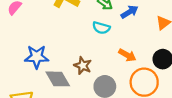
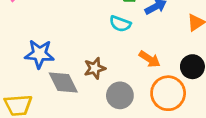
brown star: (83, 66) -> (95, 68), turned 30

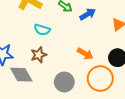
cyan semicircle: (120, 24) -> (42, 30), moved
brown star: (95, 68) -> (39, 55), moved

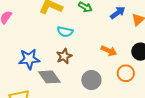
blue arrow: (88, 14) -> (118, 13), moved
orange circle: (100, 79) -> (126, 73), size x0.7

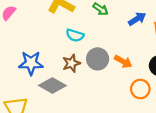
gray diamond: (49, 77) -> (52, 86), turned -30
gray circle: (91, 80) -> (98, 59), moved

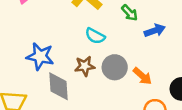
blue arrow: (137, 19) -> (155, 30), moved
gray diamond: (52, 86) -> (59, 86), turned 45

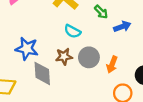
orange arrow: (142, 76) -> (112, 65), turned 70

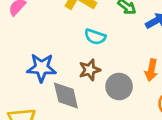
gray circle: (89, 57) -> (119, 87), moved

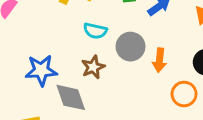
gray circle: (119, 87) -> (131, 47), moved

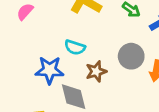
cyan semicircle: (95, 31) -> (75, 47), moved

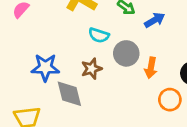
cyan semicircle: (75, 47) -> (99, 35), moved

